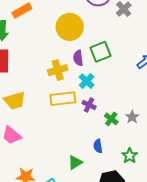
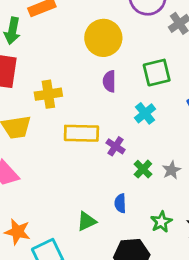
green square: (101, 52) -> (157, 73), moved
yellow cross: (58, 70) -> (48, 94), moved
cyan cross: (87, 81) -> (145, 113), moved

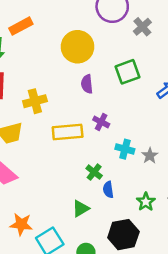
cyan cross: (145, 113) -> (125, 149), moved, turned -30
purple cross: (116, 146) -> (101, 122), moved
green cross: (143, 169) -> (94, 172), moved

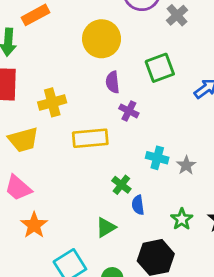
purple cross: (101, 122) -> (129, 111), moved
orange star: (21, 224) -> (34, 225), moved, turned 30

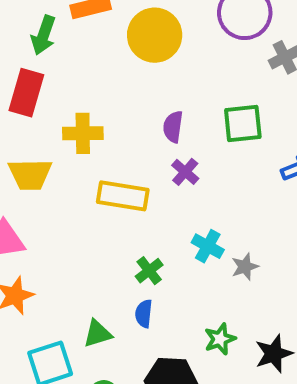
yellow circle: (102, 39) -> (155, 35), moved
blue semicircle: (138, 205) -> (144, 314), moved
green triangle: (106, 227) -> (98, 334), moved

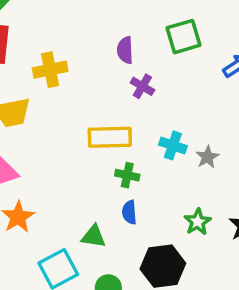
yellow rectangle: (123, 196) -> (110, 137), moved
green cross: (149, 271) -> (127, 175), turned -30
green triangle: (98, 334) -> (94, 236), turned 36

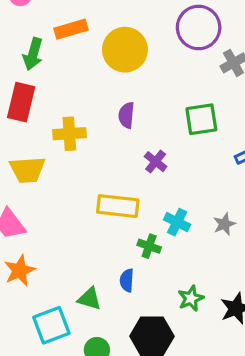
purple semicircle: (125, 50) -> (126, 115), moved
gray star: (207, 157) -> (224, 224), moved
green cross: (127, 175) -> (149, 246), moved

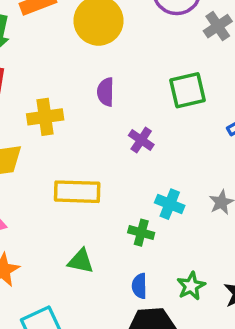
yellow rectangle: (118, 206) -> (77, 192), moved
blue semicircle: (127, 280) -> (139, 286), moved
green triangle: (89, 299) -> (81, 261), moved

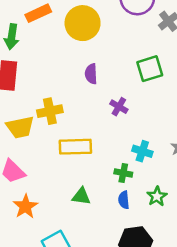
yellow cross: (45, 117) -> (50, 111), moved
blue semicircle: (139, 286) -> (124, 200), moved
green star: (191, 286) -> (157, 196), moved

